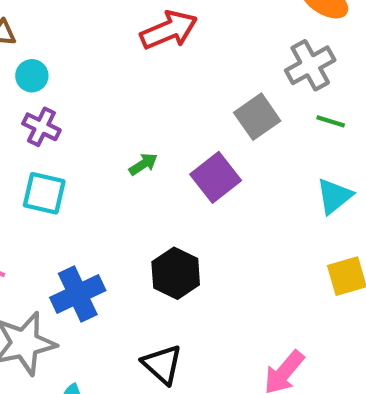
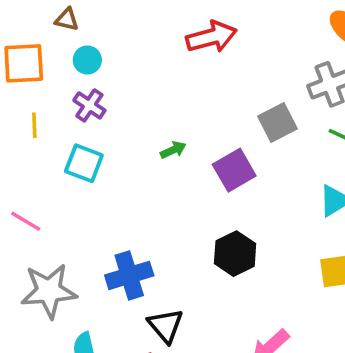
black hexagon: (176, 273) -> (235, 254), moved
blue cross: (78, 294) -> (129, 275), moved

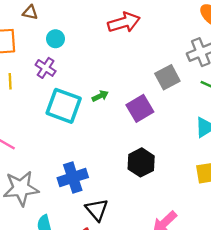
cyan circle: (87, 60) -> (55, 39), moved
cyan square: (84, 163) -> (64, 106), moved, size x1.4

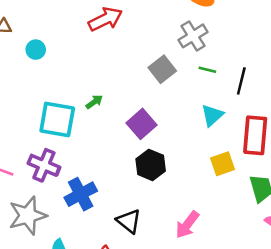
purple cross: (46, 68) -> (44, 165), moved, size x1.4
purple square: (140, 108) -> (141, 124), moved
black triangle: (97, 210) -> (129, 221), moved

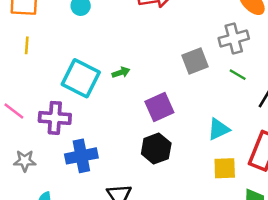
cyan triangle: (212, 115) -> (219, 129), moved
purple cross: (44, 165) -> (55, 118), turned -36
gray star: (28, 216) -> (25, 161), size x0.6

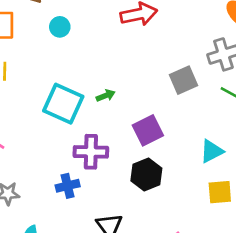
purple cross: (55, 118) -> (91, 152), moved
blue cross: (81, 156) -> (68, 186), size x0.7

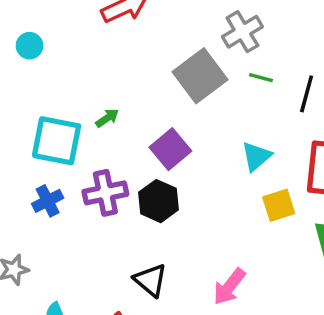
gray square: (183, 80) -> (200, 76), size x1.4
black hexagon: (146, 174) -> (159, 201), moved
blue cross: (68, 186) -> (48, 201), moved

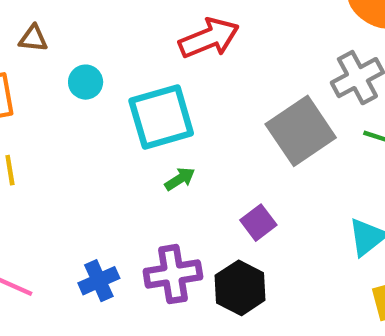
cyan square: (57, 141) -> (161, 117), moved, turned -30
purple square: (170, 149) -> (258, 223), size x0.7

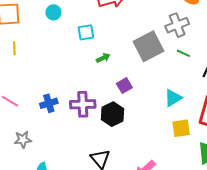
cyan square: (161, 117) -> (86, 32), size x0.6
green arrow: (180, 179) -> (103, 58), moved

